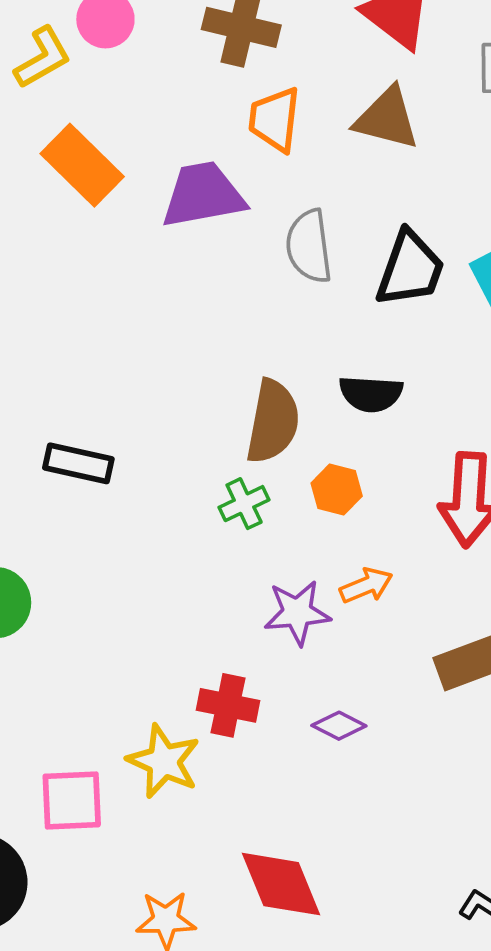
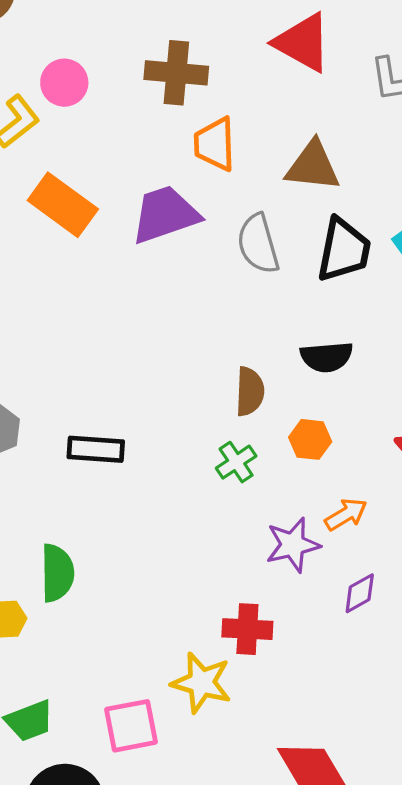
brown triangle: (387, 118) -> (313, 166), moved
brown semicircle: (273, 422) -> (250, 391), size x0.7
purple diamond: (339, 726) -> (360, 593), moved, turned -48

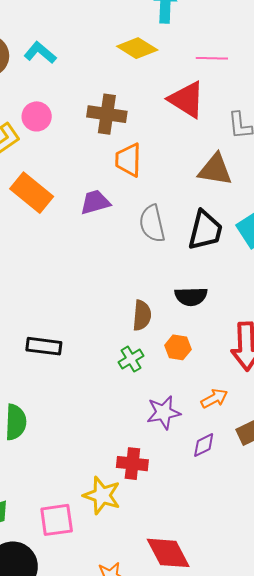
brown triangle: (313, 166) -> (215, 170), moved
purple trapezoid: (165, 214) -> (95, 202), size x0.7
orange arrow: (346, 514) -> (214, 398), moved

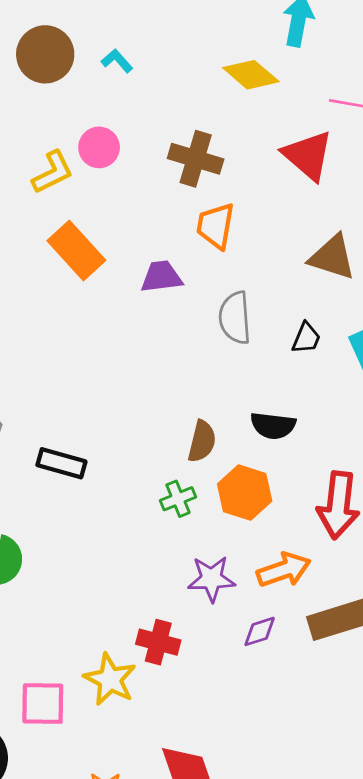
cyan L-shape: (40, 53) -> (117, 61), size x0.7
black trapezoid: (205, 230) -> (306, 338), size x0.6
orange hexagon: (178, 347) -> (245, 493), size x1.5
orange arrow: (214, 398) -> (284, 570), size x1.4

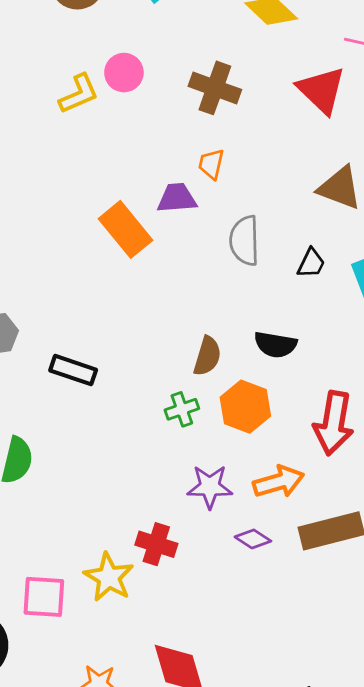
orange trapezoid: (216, 226) -> (211, 164), moved, size x0.7
orange rectangle: (76, 251) -> (126, 229), moved
purple diamond: (260, 631) -> (253, 539), turned 48

